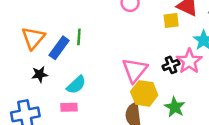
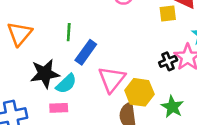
blue rectangle: (59, 48) -> (86, 52), moved
pink triangle: (135, 70) -> (112, 79), moved
black star: (40, 74) -> (45, 74), moved, size x1.6

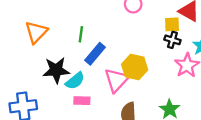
black cross: (168, 61) -> (172, 40), moved, turned 35
yellow hexagon: (139, 92) -> (135, 67), moved
pink rectangle: (59, 108) -> (82, 101), moved

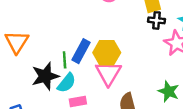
green line: (81, 34) -> (65, 60), moved
yellow hexagon: (135, 67) -> (107, 53), moved

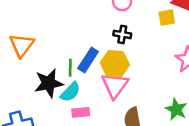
black cross: (157, 20) -> (122, 34), moved

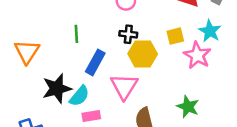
yellow square: (167, 18) -> (175, 36), moved
yellow hexagon: (115, 64) -> (143, 54), moved
green line: (70, 68) -> (76, 34), moved

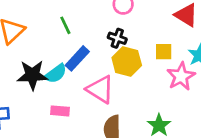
green line: (76, 34) -> (65, 25), turned -36
pink triangle: (124, 86) -> (100, 89), turned -44
cyan semicircle: (79, 96) -> (56, 74), moved

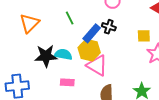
blue rectangle: (77, 58) -> (92, 33), moved
yellow hexagon: (127, 62) -> (89, 50), moved
cyan semicircle: (56, 74) -> (63, 54), turned -132

